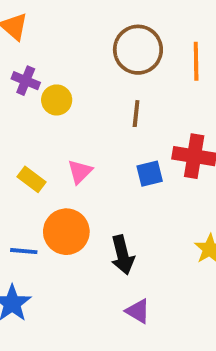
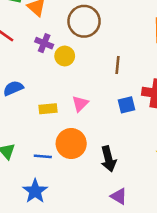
brown circle: (138, 50) -> (84, 21), moved
yellow rectangle: (31, 179) -> (48, 109), turned -42

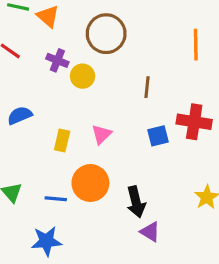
yellow rectangle: (48, 109) -> (62, 141), turned -72
blue star: (35, 191) -> (46, 241), turned 30
purple triangle: (119, 196) -> (150, 232), moved

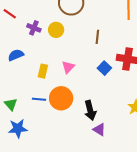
purple cross: (57, 60) -> (34, 28), moved
blue square: (158, 136) -> (104, 68), turned -32
blue line: (56, 199) -> (39, 99), moved
blue star: (46, 241) -> (18, 128), moved

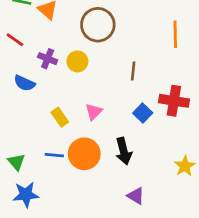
blue semicircle: (16, 55) -> (24, 83), moved, turned -133
yellow rectangle: (43, 71) -> (60, 117), turned -48
black arrow: (90, 110) -> (124, 151), moved

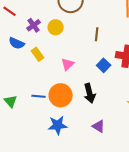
purple cross: (48, 59) -> (34, 25), turned 32
yellow rectangle: (60, 117) -> (38, 54), moved
blue star: (26, 195) -> (58, 125), moved

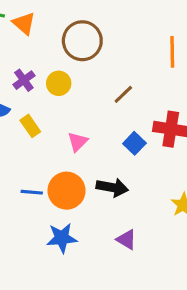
brown line: (97, 34) -> (123, 94), turned 40
black arrow: (90, 93) -> (112, 187), turned -66

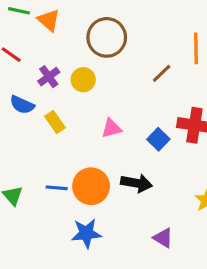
brown line: (123, 94) -> (162, 73), moved
pink triangle: (78, 142) -> (111, 128), moved, turned 30
purple triangle: (126, 240) -> (163, 238), moved

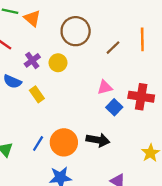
brown line: (162, 73) -> (113, 48), moved
pink triangle: (111, 128) -> (105, 87), moved
blue line: (57, 188) -> (38, 144), turned -63

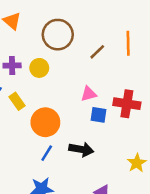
purple cross: (32, 60) -> (12, 65), turned 35
blue square: (114, 107) -> (98, 115), turned -35
orange circle: (64, 142) -> (45, 122), moved
blue line: (38, 144) -> (47, 153), moved

